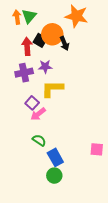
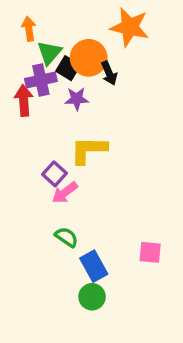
green triangle: (29, 16) -> (49, 53), moved
red arrow: (27, 46) -> (24, 100), moved
purple star: (45, 67) -> (77, 99), moved
purple cross: (24, 73) -> (41, 80), moved
pink square: (97, 149) -> (150, 252), moved

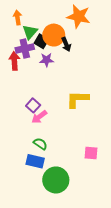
yellow L-shape: (89, 150) -> (78, 99), moved
blue rectangle: (94, 266) -> (35, 161), moved, turned -48
green circle: (92, 297) -> (56, 180), size x1.6

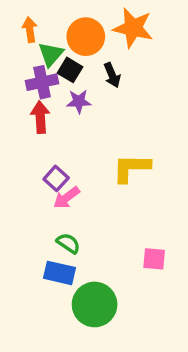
orange circle: (54, 35) -> (86, 37), moved
red arrow: (14, 61) -> (40, 117), moved

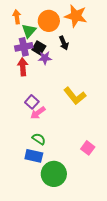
black square: (70, 70) -> (39, 48), moved
yellow L-shape: (131, 168) -> (75, 96), turned -130
pink square: (154, 259) -> (88, 148), turned 32

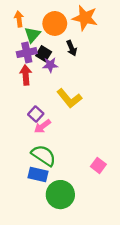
yellow L-shape: (75, 96) -> (69, 98), moved
green semicircle: (39, 139) -> (44, 155), size x1.6

